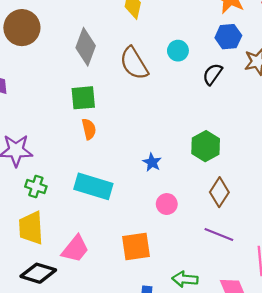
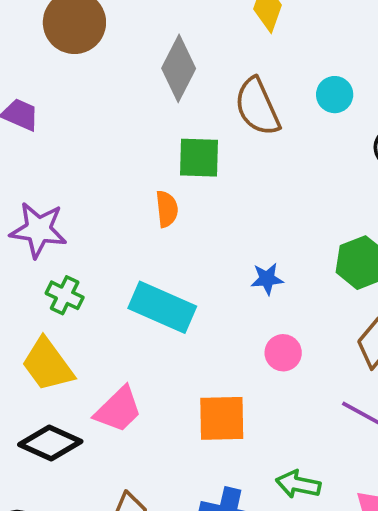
green square: (83, 98) -> (199, 158), moved
blue star: (152, 162) -> (267, 279), turned 30
yellow trapezoid: (31, 228) -> (48, 365), turned -40

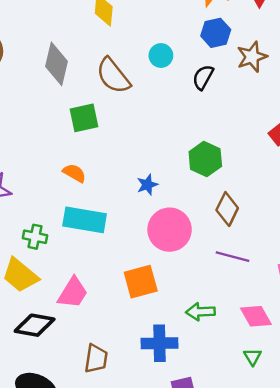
orange semicircle: (167, 209) -> (74, 173), moved, turned -40
green cross: (65, 295) -> (35, 237), moved
pink circle: (283, 353) -> (170, 230), size x1.8

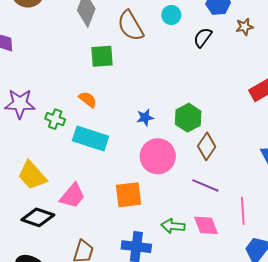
brown star: (252, 57) -> (245, 27), size x0.7
green hexagon: (205, 159) -> (188, 118), moved
green cross: (35, 237) -> (55, 119), moved
pink diamond: (256, 316) -> (206, 225), moved

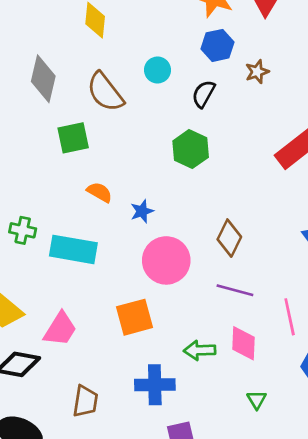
orange semicircle: (88, 99) -> (100, 192), moved
green hexagon: (188, 118) -> (191, 149), moved
pink diamond: (206, 225) -> (243, 343), turned 32

